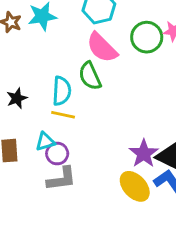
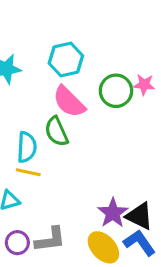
purple circle: (57, 154) -> (17, 243), moved
gray L-shape: (62, 179) -> (50, 240), moved

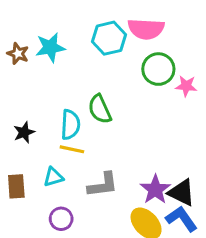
pink star: (144, 85) -> (186, 86), moved
pink semicircle: (69, 102) -> (146, 29), moved, turned -42
gray L-shape: (50, 240) -> (103, 185), moved

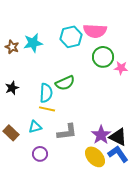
green semicircle: (100, 109) -> (65, 83), turned -90
black star: (24, 132) -> (12, 88), moved
brown rectangle: (16, 186) -> (11, 133), turned -42

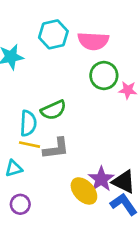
cyan hexagon: (71, 37) -> (53, 34), moved
gray L-shape: (67, 132) -> (56, 149), moved
yellow ellipse: (95, 157) -> (84, 191), moved

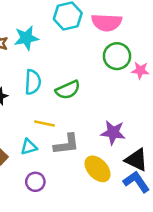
cyan semicircle: (28, 123) -> (33, 82), moved
gray L-shape: (56, 149) -> (66, 144), moved
purple star: (101, 179) -> (113, 133), moved, turned -30

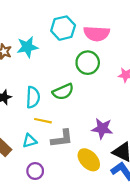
green circle: (117, 56) -> (88, 63), moved
cyan semicircle: (33, 82) -> (33, 97), moved

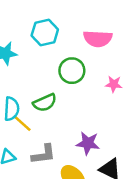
pink semicircle: (97, 34) -> (98, 39), moved
yellow line: (43, 121) -> (23, 124), moved, turned 30

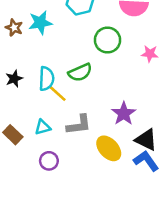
purple star: (88, 143) -> (124, 114), turned 30

